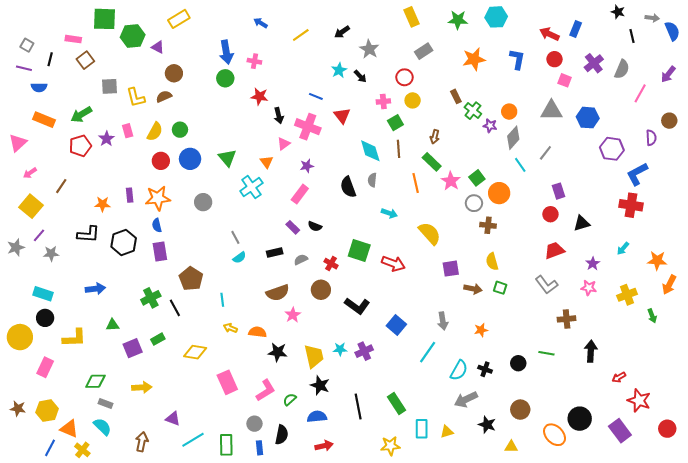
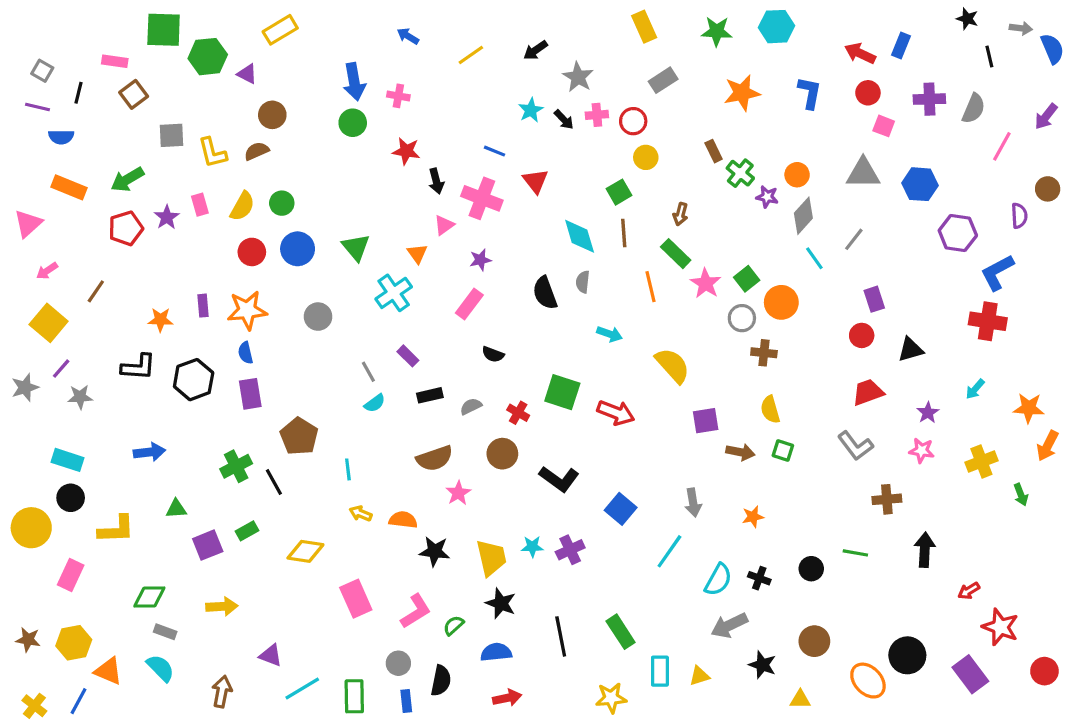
purple cross: (594, 63) -> (929, 99), turned 36
pink cross: (383, 101) -> (597, 115), moved
purple rectangle: (293, 227) -> (408, 356), moved
yellow cross: (82, 450) -> (34, 706), moved

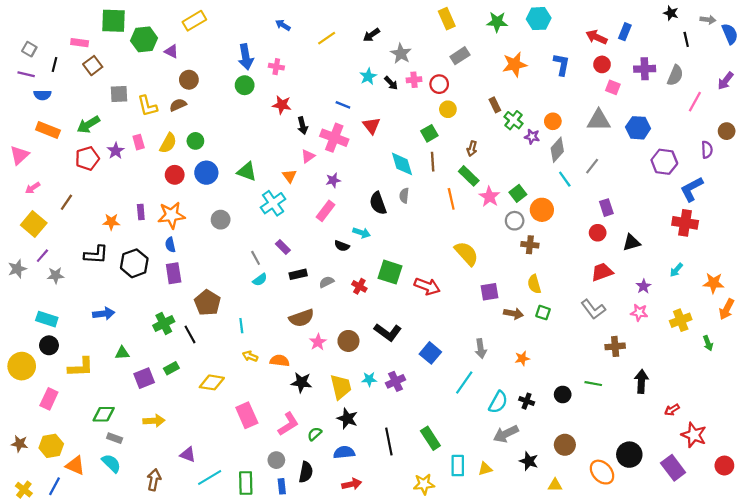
green triangle: (356, 247) -> (247, 172), turned -30
cyan arrow: (610, 334) -> (362, 233), moved
brown circle: (502, 454) -> (348, 341), moved

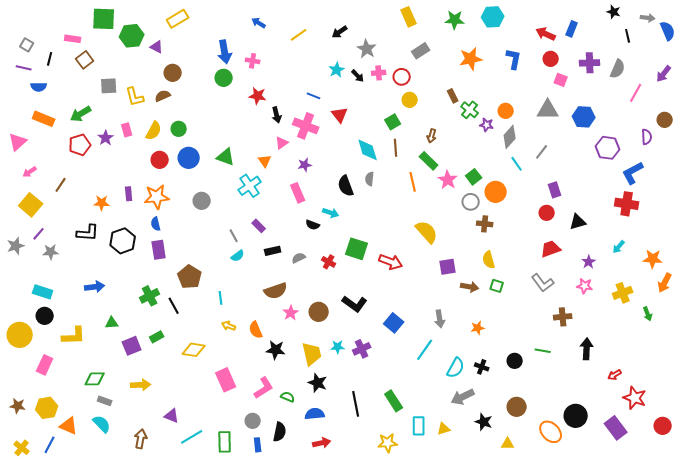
pink rectangle: (325, 211) -> (298, 193), turned -60
orange semicircle: (280, 361) -> (256, 330), turned -120
green semicircle: (315, 434) -> (288, 397), turned 64

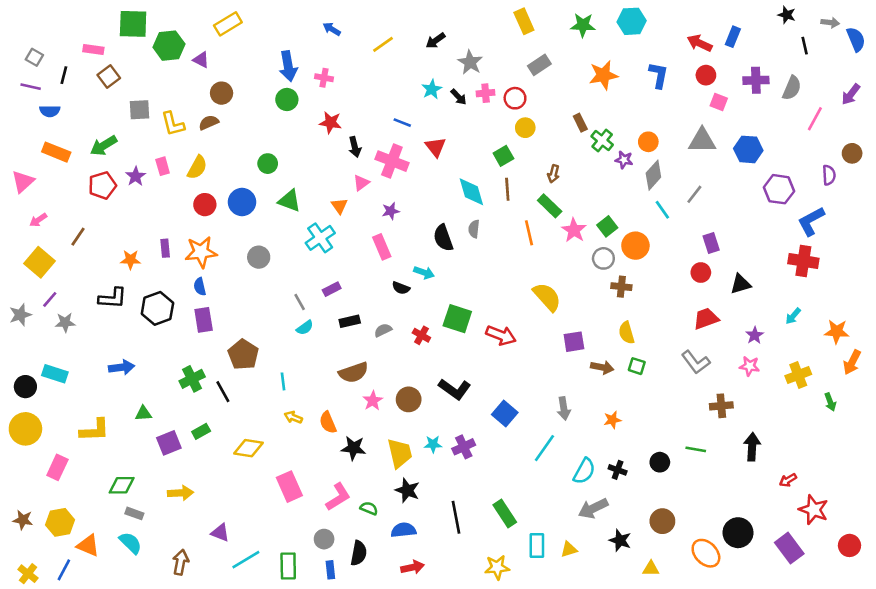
green circle: (179, 129) -> (268, 164), moved
purple rectangle: (259, 226) -> (332, 289), turned -72
black circle: (45, 316) -> (25, 387), moved

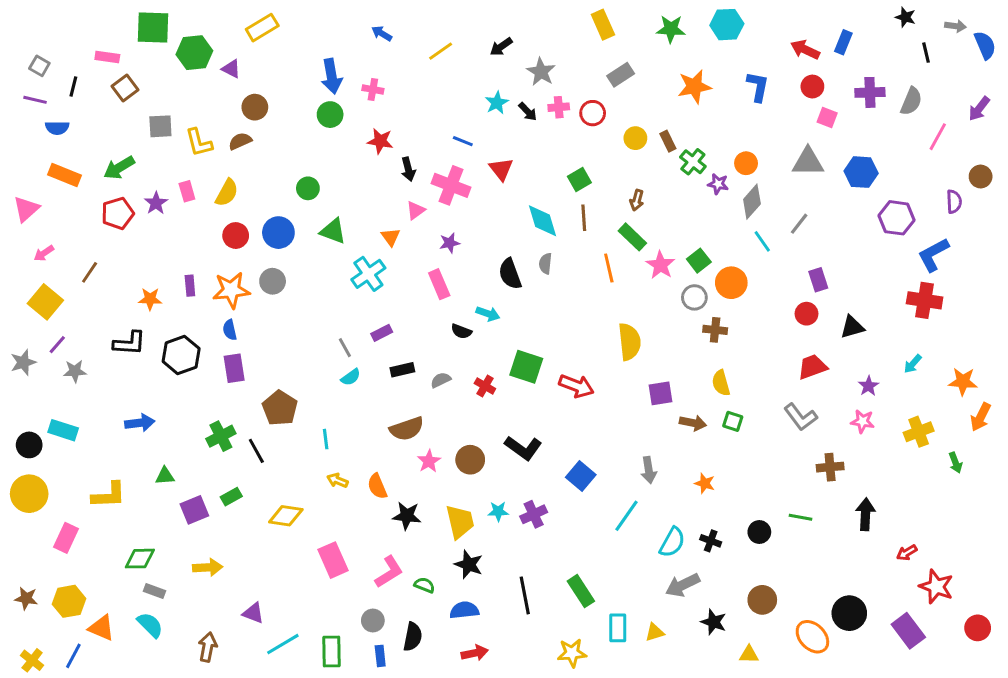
yellow circle: (525, 128) -> (635, 138), moved
gray circle: (259, 257) -> (273, 281), moved
yellow semicircle: (547, 297) -> (630, 342), turned 36
orange star: (612, 420) -> (705, 483), turned 30

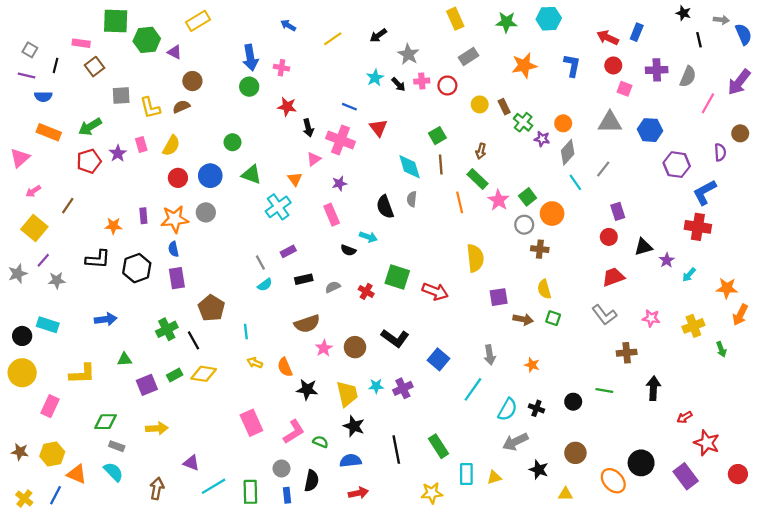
purple arrow: (979, 109) -> (739, 82), size x1.4
purple star: (868, 386) -> (667, 260), moved
yellow diamond: (286, 516) -> (204, 374), moved

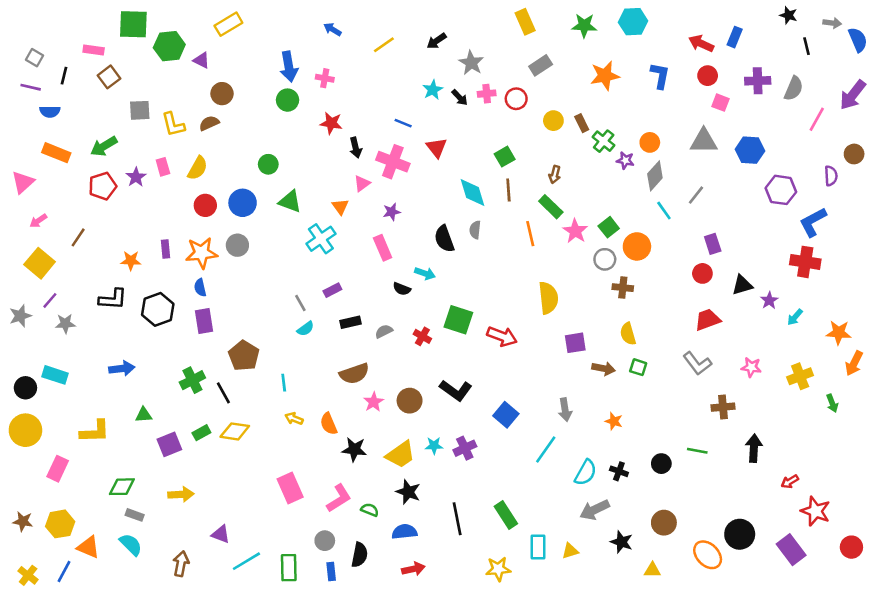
yellow trapezoid: (347, 394) -> (401, 455), turned 68

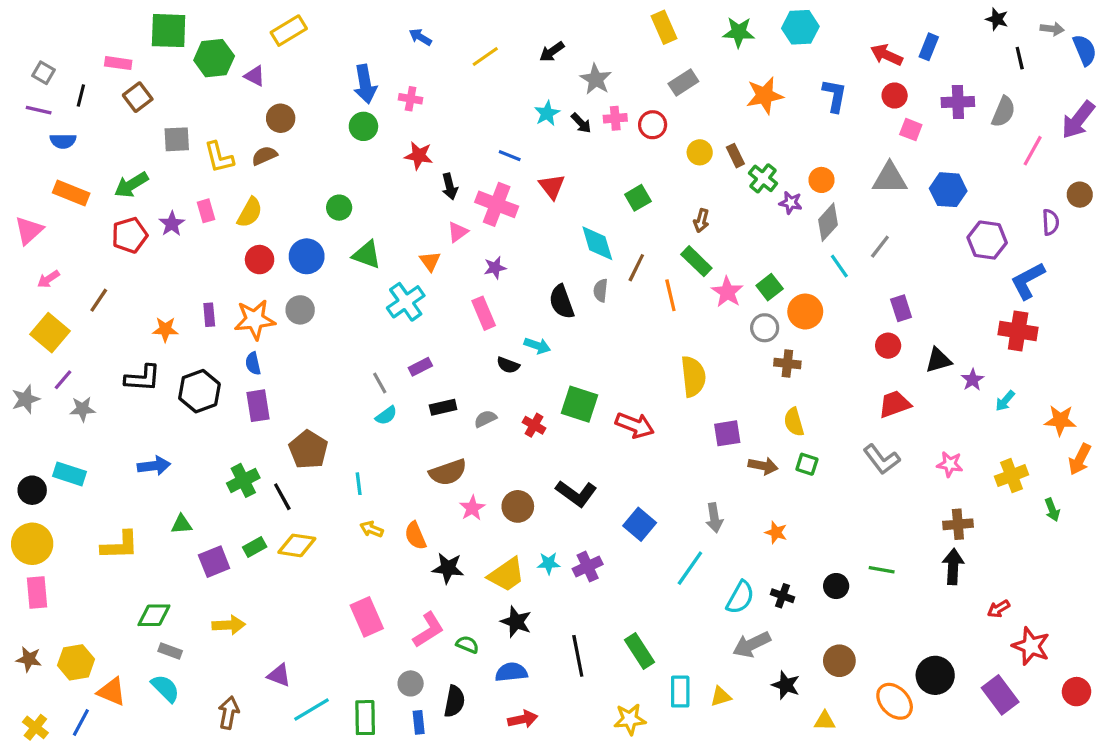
brown line: (508, 190) -> (636, 268), moved, turned 30
brown cross: (723, 407) -> (958, 524), moved
pink rectangle: (58, 469) -> (37, 593), moved, turned -30

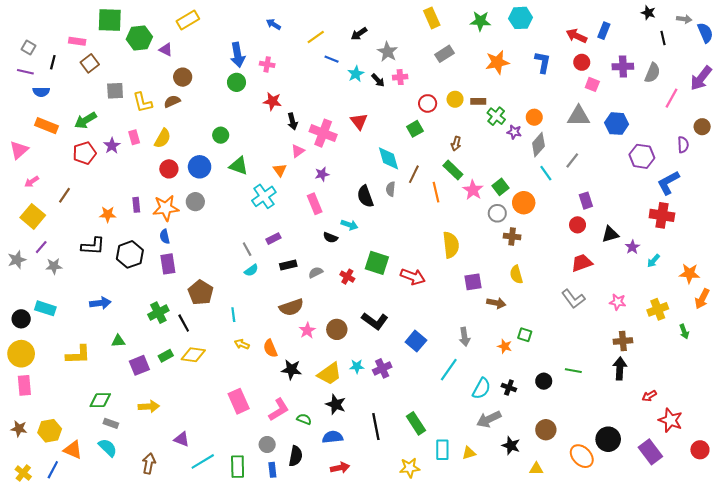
red circle: (653, 125) -> (428, 103), moved
blue line: (510, 156) -> (332, 59), moved
brown rectangle: (735, 156) -> (478, 101), turned -64
green square: (807, 464) -> (525, 335), moved

